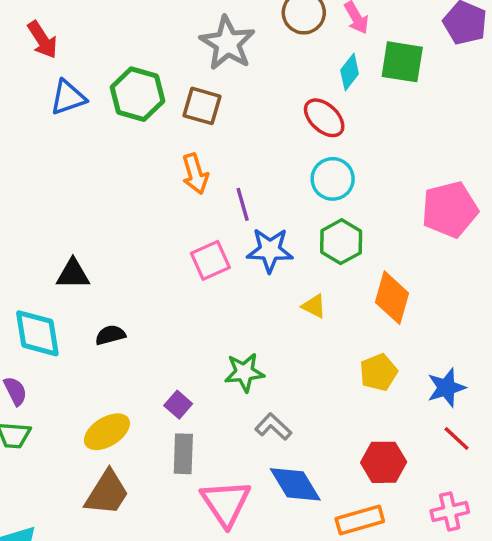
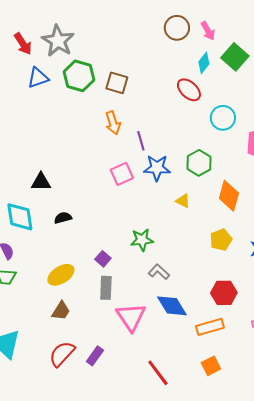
gray star: (227, 43) -> (58, 41), moved
green square: (402, 62) -> (235, 57), turned 32
cyan circle: (333, 179) -> (223, 118), moved
brown trapezoid: (107, 493) -> (61, 311), size x0.7

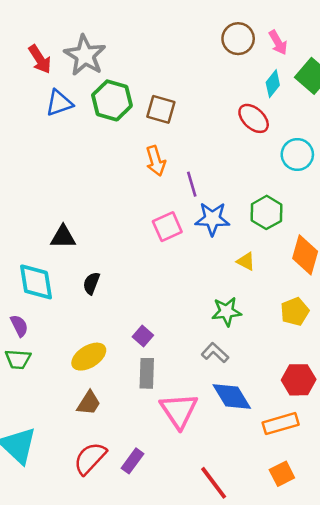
black semicircle: (63, 218) -> (91, 283), turned -54
green star: (142, 240) -> (227, 312), moved

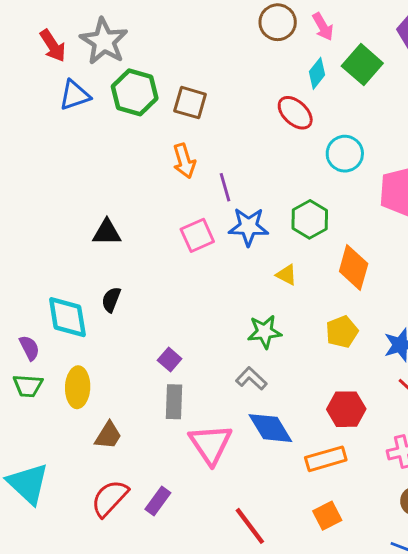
black triangle: (63, 237) -> (107, 232), moved
cyan diamond: (36, 282) -> (67, 317), moved
yellow ellipse: (89, 357) -> (78, 387), moved, turned -56

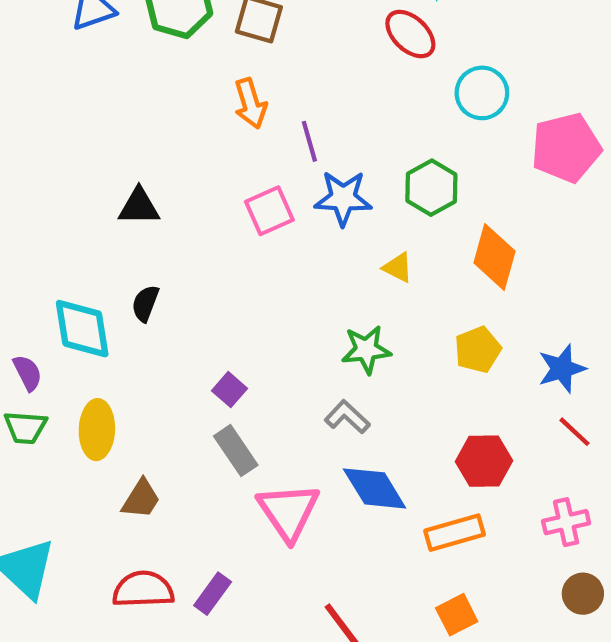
gray rectangle: (174, 402) -> (236, 451), turned -36
red semicircle: (110, 498) -> (143, 589), turned 45

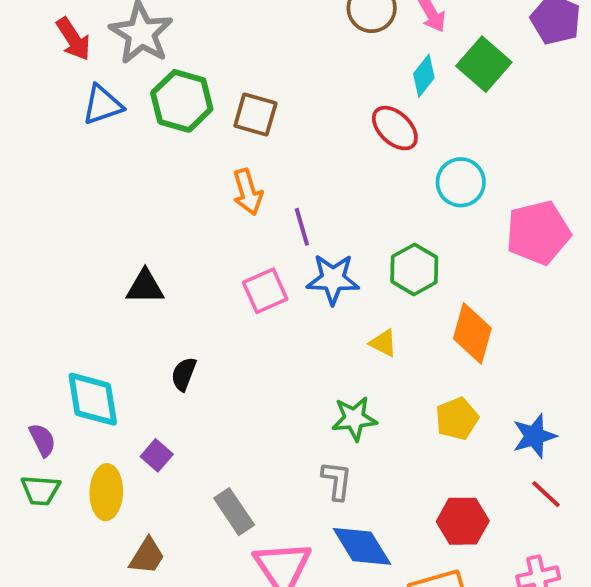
black semicircle: (145, 303) -> (184, 374), moved
purple square: (229, 390) -> (157, 455), moved
gray L-shape: (347, 417) -> (337, 481), turned 54

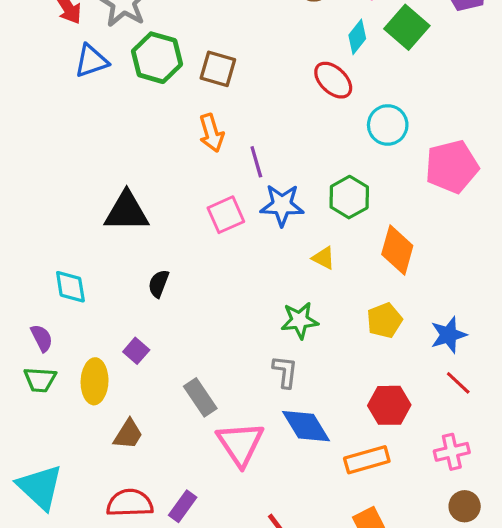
black triangle: (145, 287) -> (127, 211), size x1.4
cyan diamond: (93, 399) -> (70, 287), moved, size x0.7

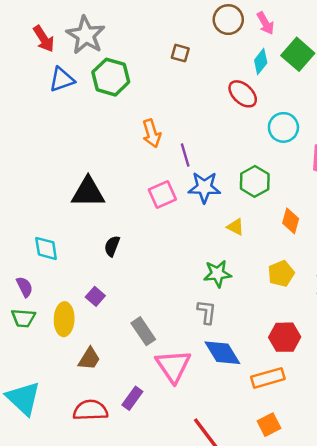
brown square: (218, 69) -> (180, 53), moved, size x0.7
orange diamond: (397, 250) -> (291, 221), size x0.7
purple rectangle: (183, 506) -> (132, 398), moved

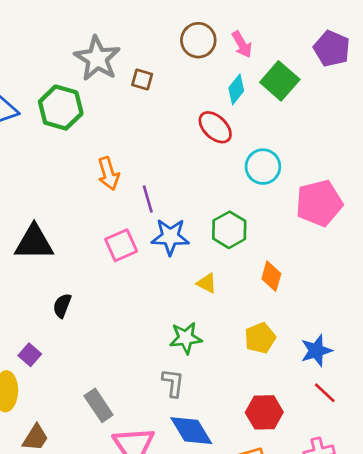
gray star: (86, 35) -> (97, 58), moved
purple square: (95, 296) -> (30, 355), moved

